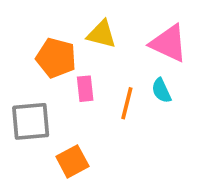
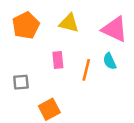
orange pentagon: (56, 58) -> (26, 25), moved, turned 30
gray square: (31, 121) -> (21, 82), size x0.6

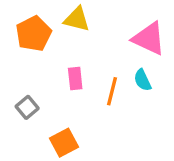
yellow triangle: (69, 23) -> (77, 19), moved
gray square: (21, 82) -> (27, 107), turned -35

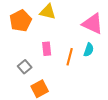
cyan semicircle: (142, 80) -> (89, 50), turned -136
gray square: (27, 107) -> (25, 67), moved

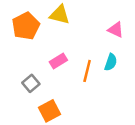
pink triangle: (93, 24) -> (116, 30), size x0.6
pink rectangle: (47, 49) -> (58, 61), turned 64

